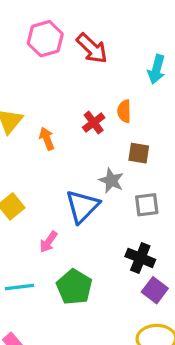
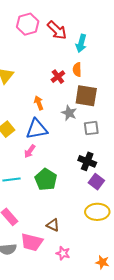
cyan arrow: (156, 69) -> (81, 43), moved
orange arrow: (47, 139) -> (39, 103), moved
brown square: (139, 153) -> (86, 96), size x1.6
blue triangle: (82, 206) -> (37, 129), moved, turned 35

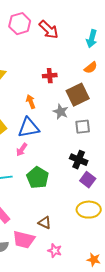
cyan arrow: (81, 43) -> (92, 39), moved
orange semicircle: (77, 70) -> (91, 68), moved, turned -128
red cross: (58, 77) -> (50, 76), turned 32
brown square: (86, 96) -> (78, 95), turned -35

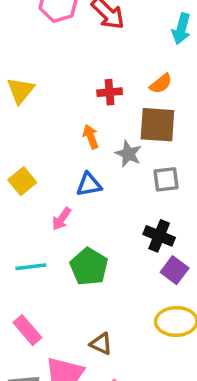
orange semicircle: (91, 68) -> (161, 84), moved
brown square: (78, 95) -> (157, 125), turned 30
orange arrow: (31, 102) -> (91, 137), moved
blue triangle: (29, 128) -> (89, 185), moved, size x0.7

